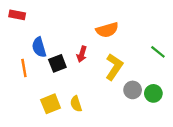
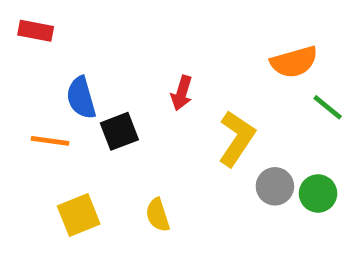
orange semicircle: (107, 30) -> (294, 62), moved
red arrow: (82, 54) -> (182, 93), moved
orange line: (24, 68) -> (50, 141), turned -72
yellow square: (51, 104) -> (79, 215), moved

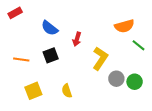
red rectangle: (36, 31) -> (15, 13), turned -40
blue semicircle: (81, 98) -> (50, 28), moved, turned -36

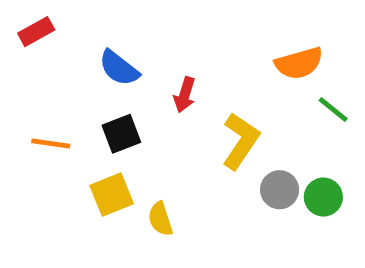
yellow square: (33, 91) -> (112, 195), moved

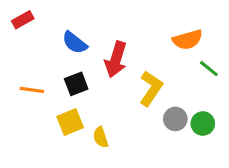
red arrow: (185, 95) -> (116, 59), size x1.6

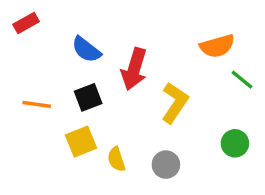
gray circle: (175, 119) -> (166, 165), moved

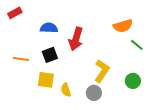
blue semicircle: (86, 50) -> (49, 28), turned 144
yellow L-shape: (175, 103) -> (102, 71), moved
yellow square: (81, 142) -> (46, 80), turned 30

